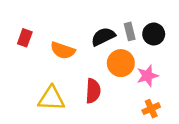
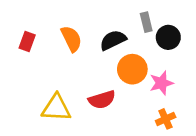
gray rectangle: (130, 31) -> (146, 22), moved
orange semicircle: (63, 50) -> (71, 39), moved, turned -135
red semicircle: (93, 91) -> (102, 100), turned 70

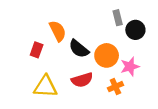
black semicircle: (113, 40) -> (79, 49), moved, turned -115
red rectangle: (27, 42) -> (37, 50), moved
orange cross: (166, 119) -> (115, 87), moved

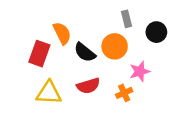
black circle: (135, 30) -> (156, 32), moved
red rectangle: (37, 50) -> (39, 54), size x1.5
orange circle: (107, 55) -> (115, 46), moved

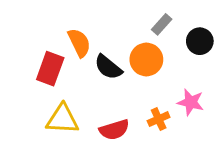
gray rectangle: (127, 19) -> (162, 24), turned 56
pink star: (140, 71) -> (191, 102), moved, turned 30
red semicircle: (88, 86) -> (114, 130), moved

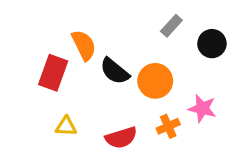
orange circle: (146, 60) -> (155, 81), moved
yellow triangle: (62, 119) -> (66, 126), size x0.6

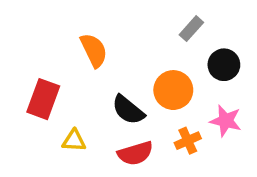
black circle: (212, 44) -> (224, 65), moved
black semicircle: (115, 71) -> (128, 110), moved
red rectangle: (53, 73) -> (43, 99), moved

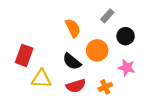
orange semicircle: (94, 50) -> (73, 28), moved
yellow triangle: (74, 141) -> (41, 79), size x1.5
orange cross: (188, 141) -> (105, 87), moved

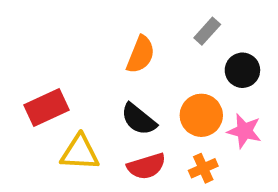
orange semicircle: (73, 28) -> (141, 55), turned 48
orange circle: (97, 50) -> (201, 115), moved
red rectangle: (24, 55) -> (47, 107), turned 45

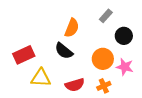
black semicircle: (139, 119) -> (64, 51), moved

